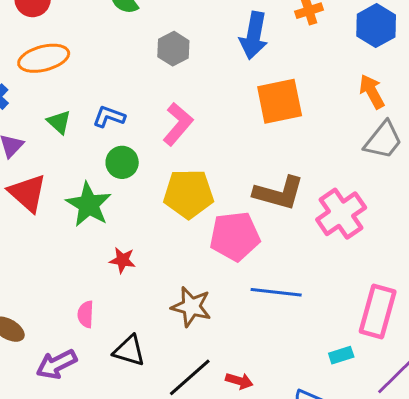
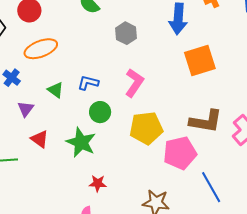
red triangle: (27, 193) -> (40, 139), size x0.7
red star: (122, 260) -> (98, 183), moved
blue line: (276, 292) -> (211, 187), turned 60

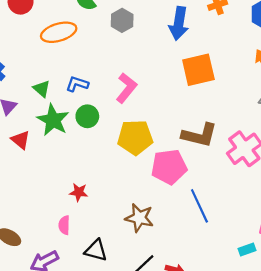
gray hexagon: (126, 33) -> (122, 20), moved
orange ellipse: (41, 49) -> (59, 32), moved
green star: (81, 142) -> (53, 120), moved

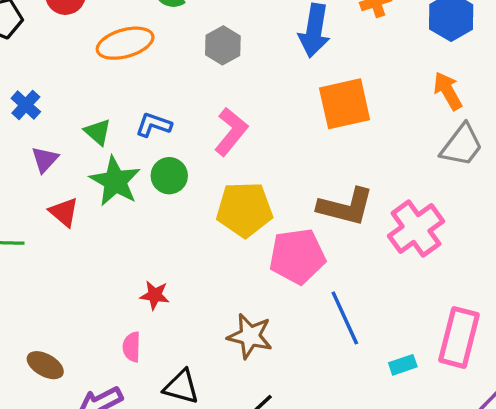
gray hexagon: (122, 20) -> (223, 45), moved
cyan rectangle: (247, 249) -> (403, 365), moved

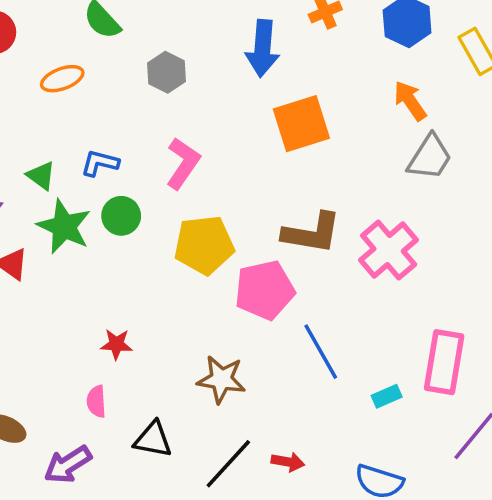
orange ellipse: (125, 43) -> (62, 79), size x0.7

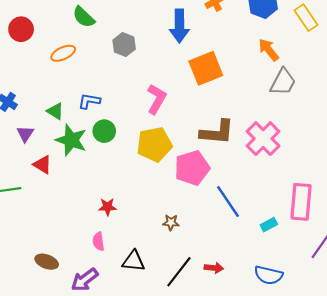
pink L-shape: (183, 163) -> (157, 99), moved
brown star: (221, 379) -> (171, 222), size x0.6

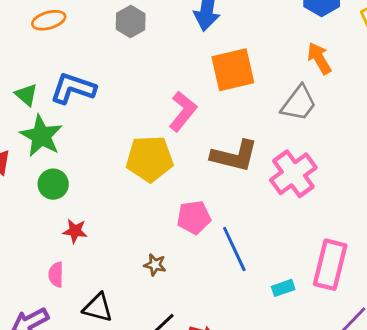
gray trapezoid: (283, 82) -> (299, 103), moved
pink L-shape: (157, 99) -> (183, 111), moved
blue L-shape: (89, 101) -> (73, 88), size x1.5
green circle: (104, 131) -> (53, 184), moved
pink pentagon: (192, 168) -> (194, 217), moved, size x0.7

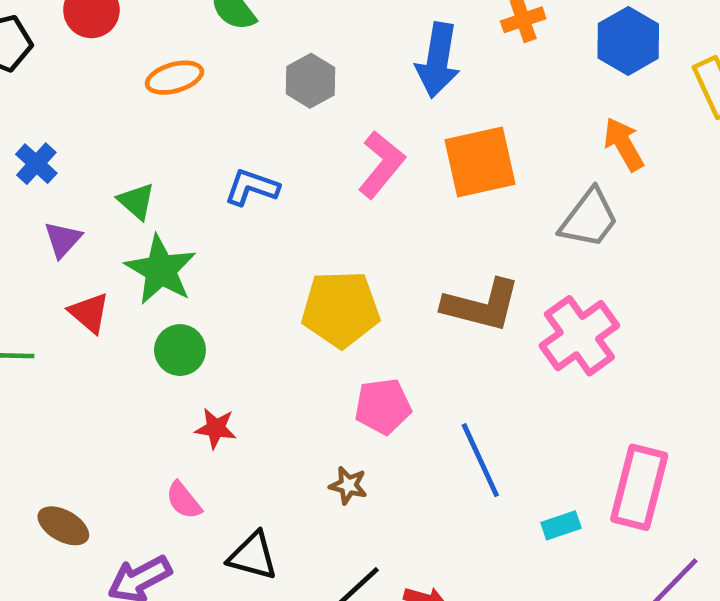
blue L-shape: (73, 88) -> (252, 187), moved, size x0.7
pink L-shape: (183, 111) -> (381, 164), moved
pink pentagon: (194, 217) -> (383, 406), moved
pink semicircle: (56, 275) -> (184, 500), turned -40

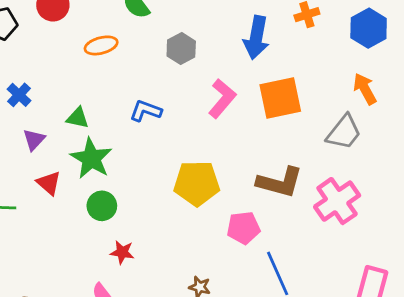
green triangle: (136, 201) -> (78, 118), turned -30
pink pentagon: (383, 406) -> (243, 228), moved

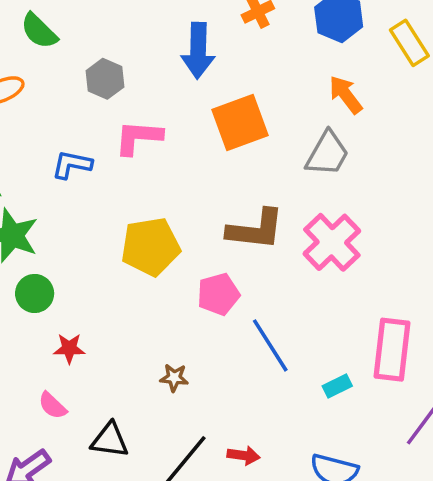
pink L-shape: (222, 98) -> (138, 137), moved, turned -117

